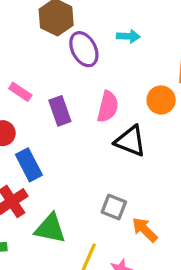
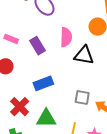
blue rectangle: (29, 165) -> (43, 83), moved, turned -72

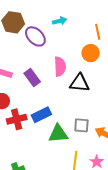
red cross: (20, 107) -> (17, 119), moved, turned 36
green triangle: (46, 118) -> (58, 134), moved

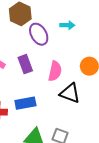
purple rectangle: (32, 78) -> (25, 64), moved
blue rectangle: (41, 115) -> (25, 103), moved

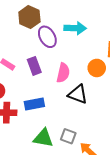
cyan arrow: (67, 25) -> (75, 28), size x1.5

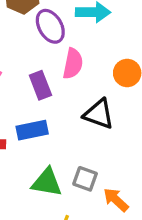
purple rectangle: (34, 66) -> (40, 85), moved
pink semicircle: (63, 73) -> (73, 64), moved

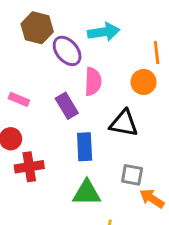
blue rectangle: (32, 130) -> (85, 147), moved, turned -72
gray square: (85, 179) -> (132, 175), moved

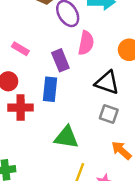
blue rectangle: (85, 147) -> (50, 89), moved
gray square: (132, 175) -> (109, 114), moved

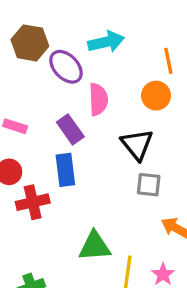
black triangle: (107, 83) -> (137, 145), turned 45
green triangle: (66, 137) -> (95, 246), moved

